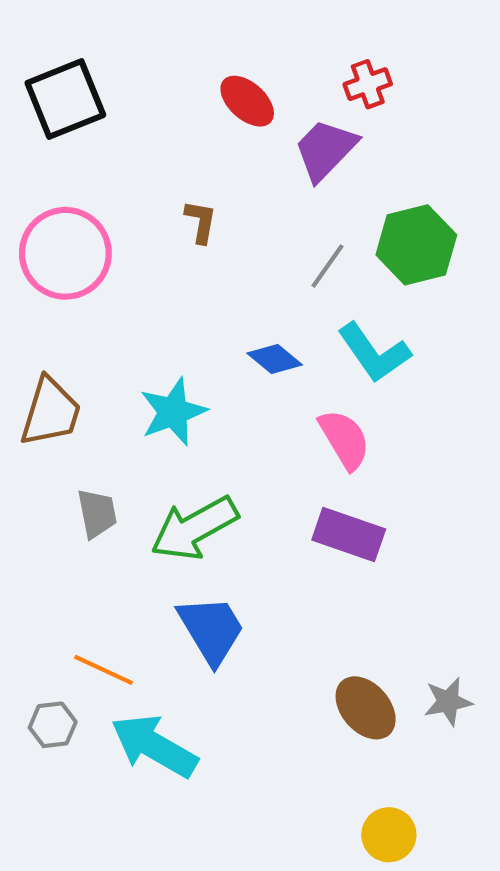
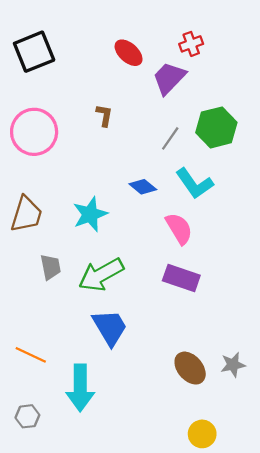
orange line: (103, 670) -> (31, 355), moved
gray hexagon: (53, 725) -> (27, 416), moved
cyan arrow: (154, 746) -> (80, 388), turned -120

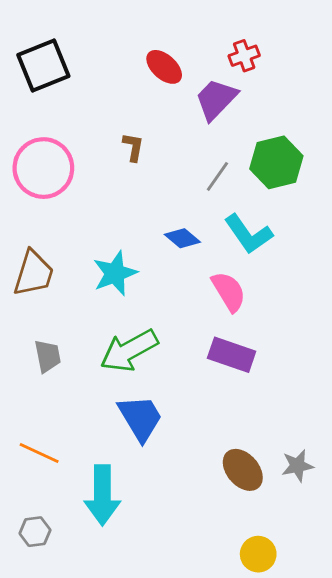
gray trapezoid: (51, 267) -> (48, 356), moved

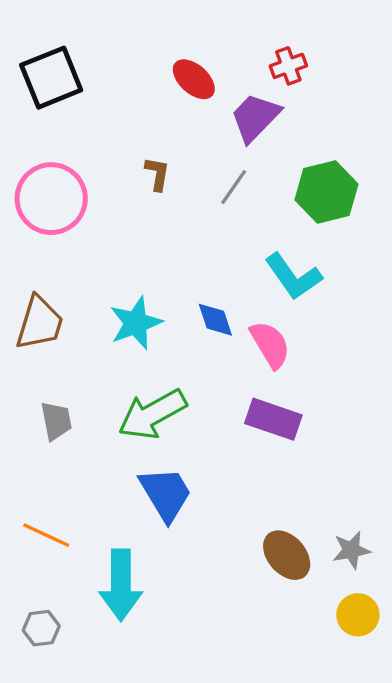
gray line: (217, 176) -> (234, 187), moved
blue diamond: (182, 238) -> (215, 320), moved, turned 32
yellow circle: (258, 554) -> (358, 615), moved

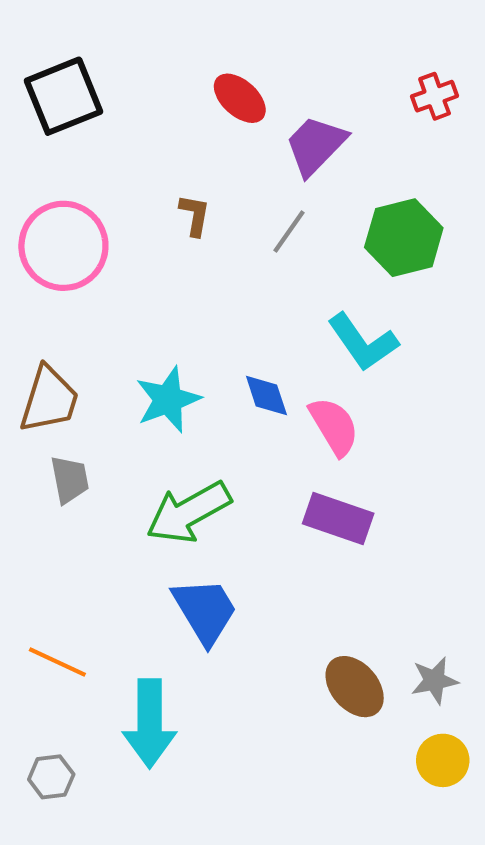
red cross: (288, 66) -> (435, 96), moved
gray trapezoid: (56, 421) -> (70, 480), moved

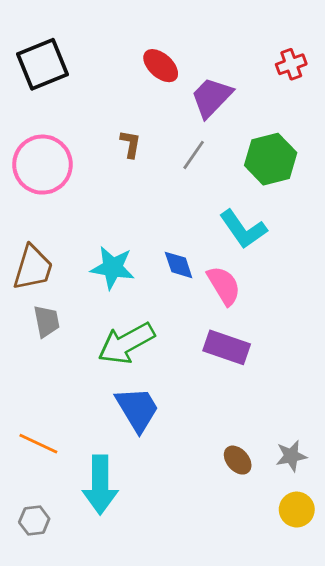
cyan star: (168, 400) -> (113, 268), turned 30
brown ellipse: (355, 687) -> (238, 460), size x0.7

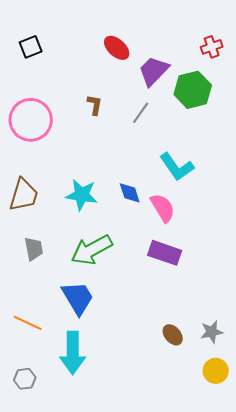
black square: (42, 64) -> (31, 47), size x0.6
green hexagon: (271, 159) -> (193, 90), moved
gray trapezoid: (47, 321) -> (34, 249), moved
blue trapezoid: (137, 409) -> (78, 298), moved

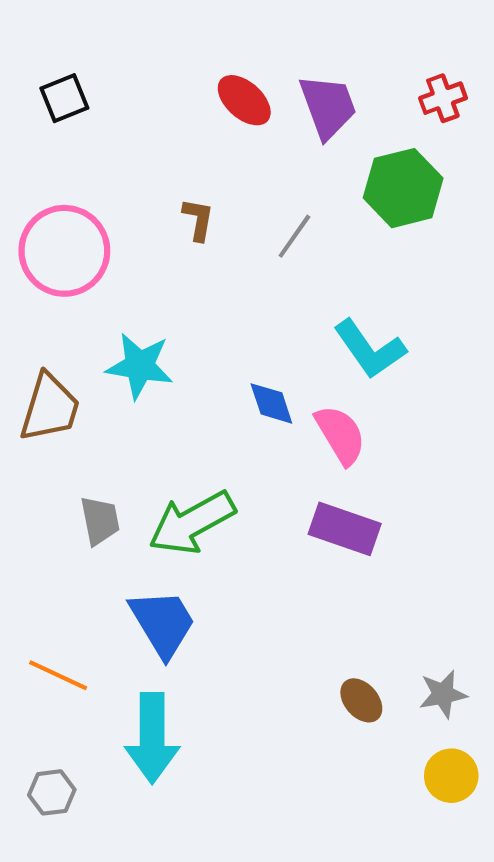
purple trapezoid: (154, 71) -> (328, 107), moved, turned 116
cyan star: (82, 195) -> (140, 366), moved
gray trapezoid: (34, 249) -> (100, 521), moved

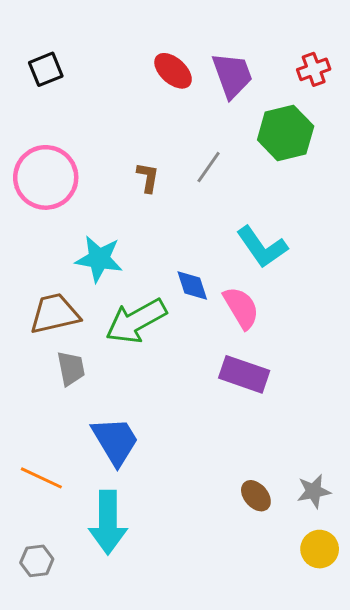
brown L-shape: (198, 219) -> (148, 177), moved
brown trapezoid: (50, 408) -> (55, 314), moved, turned -120
green arrow: (192, 523) -> (136, 321), moved

